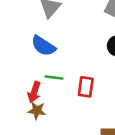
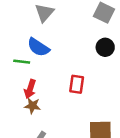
green line: (54, 78) -> (22, 62), moved

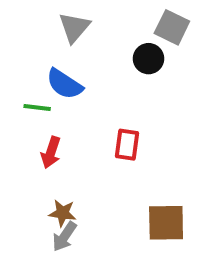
black circle: (105, 47) -> (149, 59), moved
brown star: (32, 106) -> (63, 213), moved

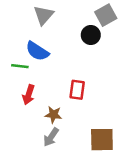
gray square: (172, 27) -> (106, 15), turned 35
brown star: (63, 213) -> (53, 115), moved
gray arrow: (64, 236) -> (51, 137), moved

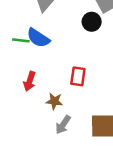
green line: (20, 66) -> (21, 40), moved
gray arrow: (51, 137) -> (63, 125), moved

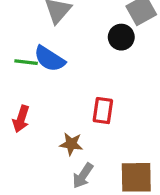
red arrow: (30, 81) -> (21, 119), moved

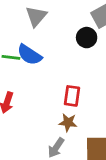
brown star: (71, 144) -> (68, 122), moved

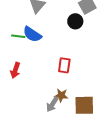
brown star: (68, 122) -> (61, 95), moved

